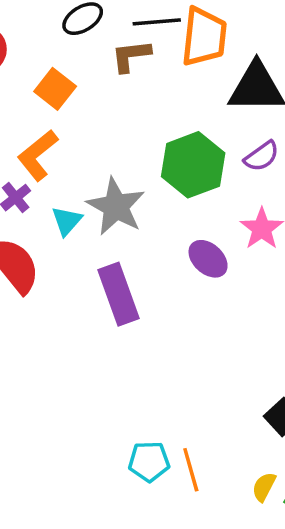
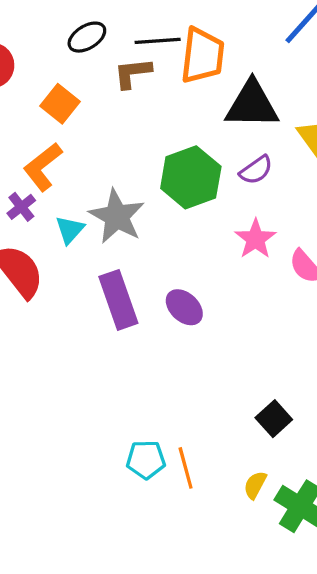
purple ellipse: (208, 259) -> (184, 307), moved

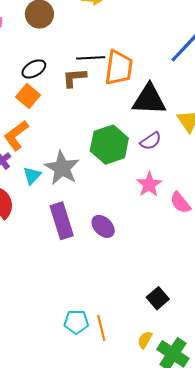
black ellipse: (87, 37) -> (34, 69), moved

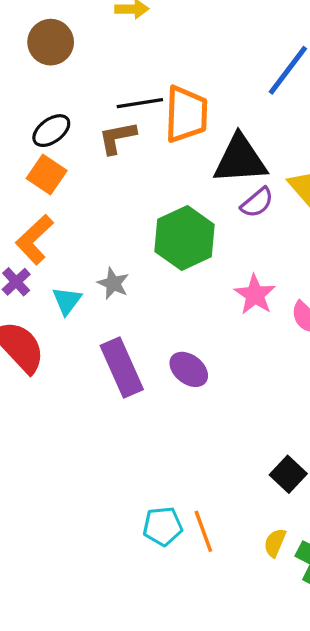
purple semicircle: (151, 141) -> (257, 203), moved
gray star: (62, 168) -> (113, 283), size x0.6

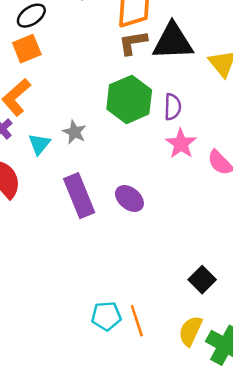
brown L-shape: (117, 138) -> (133, 43), moved
orange square: (47, 175) -> (27, 49), turned 32
purple semicircle: (257, 203) -> (173, 107), moved, turned -50
yellow semicircle: (275, 543) -> (190, 331), size x1.4

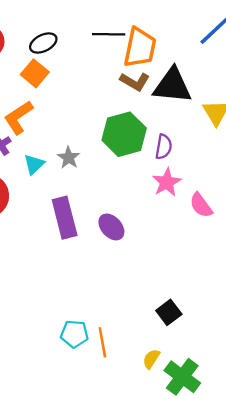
brown L-shape: (133, 43) -> (135, 82), turned -148
orange square: (27, 49) -> (35, 73), turned -36
yellow semicircle: (190, 331) -> (151, 359), size x0.7

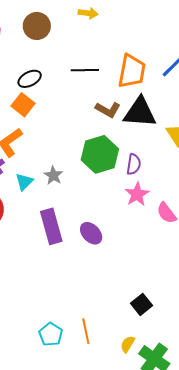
orange trapezoid: (140, 48) -> (132, 71), moved
cyan pentagon: (74, 334) -> (51, 334), moved, turned 30

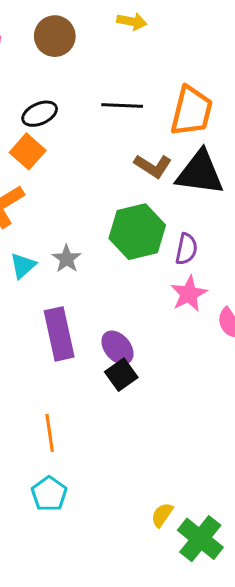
black square: (141, 304) -> (121, 375), moved
orange line: (86, 331) -> (50, 433), moved

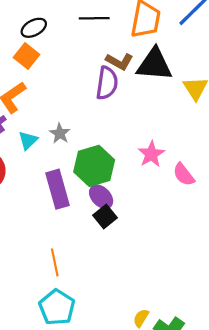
green hexagon: (137, 232) -> (94, 166), moved
purple semicircle: (186, 249) -> (107, 83), moved, size x1.4
cyan pentagon: (49, 494) -> (57, 307), size x1.4

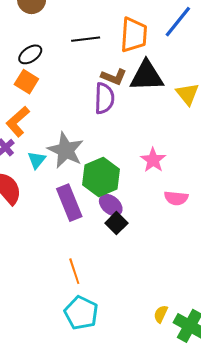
gray star: (60, 133) -> (66, 150), size x1.8
pink semicircle: (184, 175) -> (176, 198), moved, turned -40

